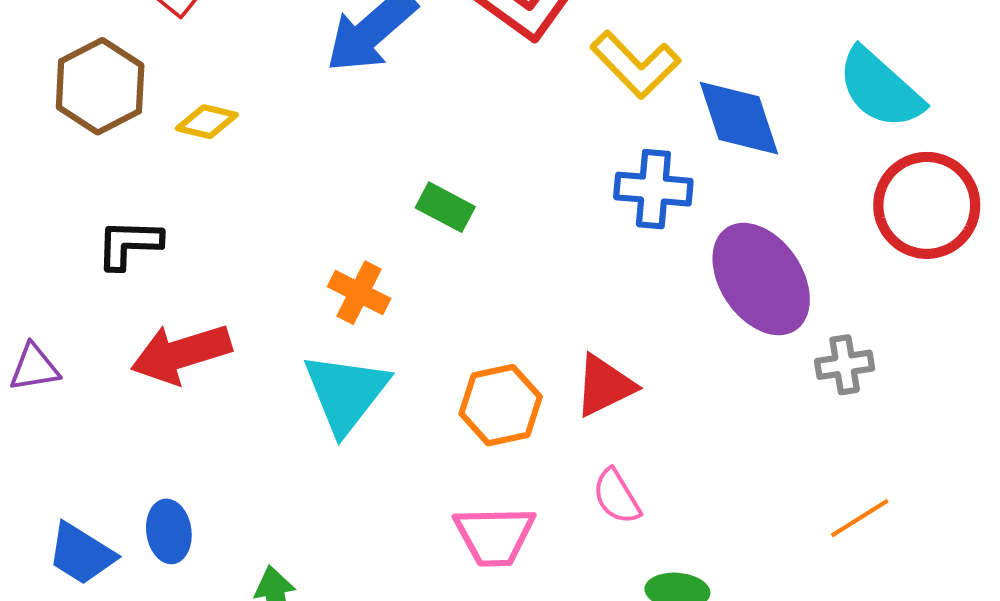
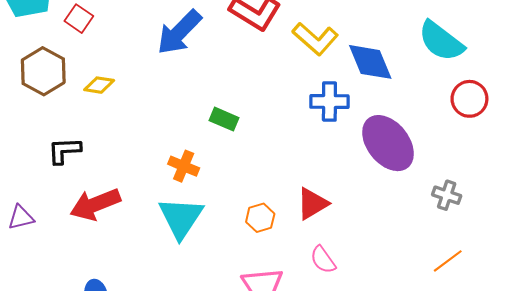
red circle: (927, 205) -> (469, 99), size x0.7
gray cross: (845, 365) -> (447, 195), moved, turned 32
orange hexagon: (501, 405) -> (260, 218), size x0.7

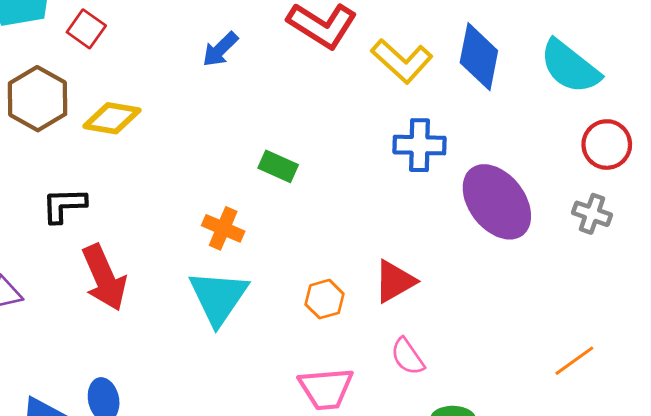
blue arrow: (179, 32) -> (220, 49), size x0.6
blue diamond: (370, 62) -> (479, 57), moved, turned 33
yellow diamond: (99, 85) -> (112, 118), size x1.4
gray cross: (447, 195) -> (592, 214), moved
red arrow: (95, 204) -> (104, 278), turned -93

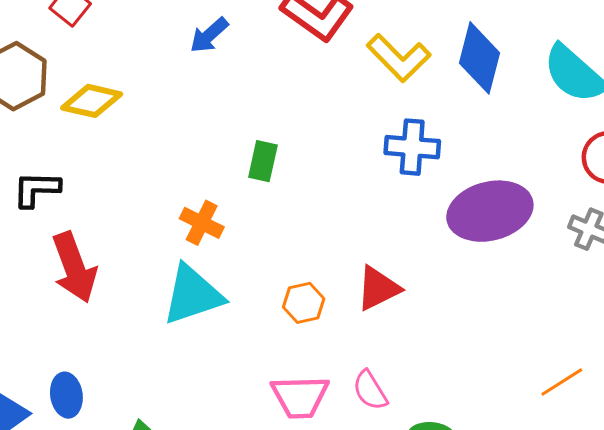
green rectangle: (278, 166) -> (263, 161), turned 75
purple ellipse: (497, 202) -> (490, 211), turned -70
cyan triangle: (218, 297) -> (193, 295), turned 34
pink semicircle: (408, 356) -> (370, 390), moved

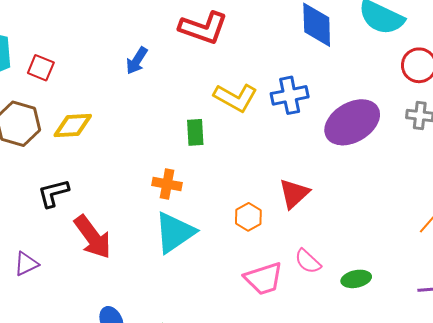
yellow L-shape: (399, 58) -> (236, 98), moved

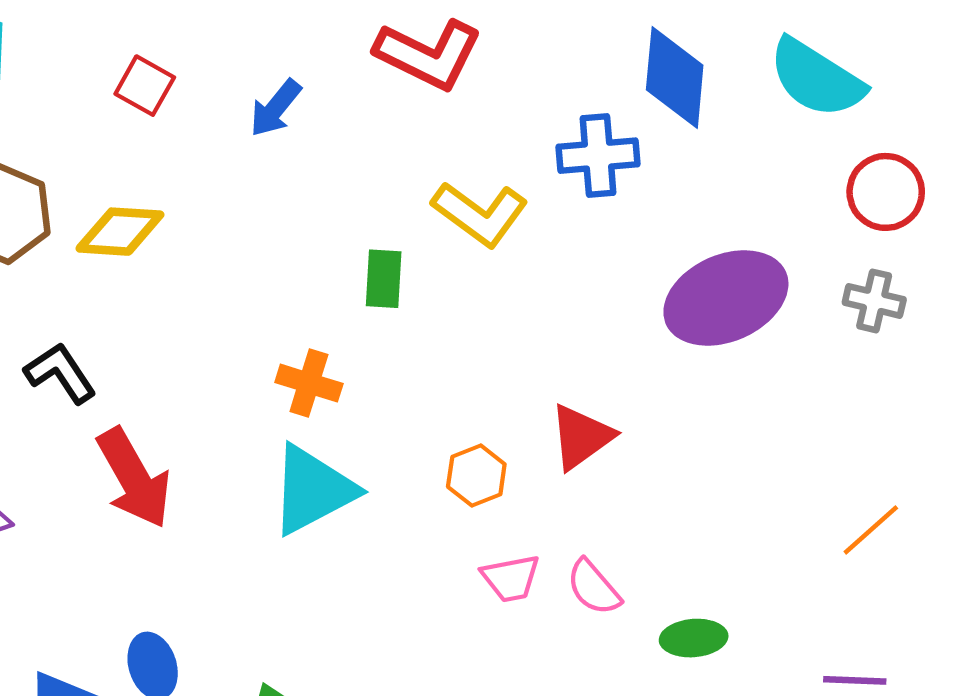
red square: (41, 68) -> (145, 86), moved
blue cross: (290, 95) -> (598, 156), moved
black L-shape: (53, 193) -> (60, 373), turned 64
pink trapezoid: (264, 279) -> (511, 578), moved, size x0.7

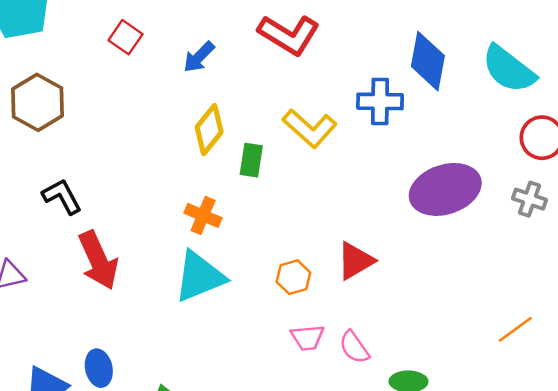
yellow diamond: (120, 232) -> (209, 130), moved, turned -60

